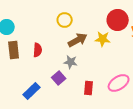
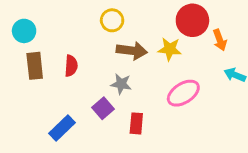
brown arrow: (78, 40) -> (132, 51), turned 36
pink ellipse: (119, 83) -> (183, 93), moved
red rectangle: (89, 88) -> (136, 123), moved

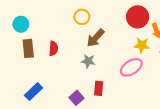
yellow star: (170, 49) -> (142, 45), moved
brown arrow: (132, 51) -> (96, 38), turned 126
purple square: (103, 108) -> (77, 98), moved
blue rectangle: (62, 128) -> (33, 92), moved

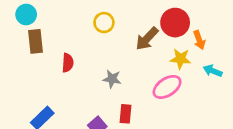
cyan circle: (21, 24) -> (26, 14), moved
brown arrow: (96, 38) -> (147, 39), moved
brown rectangle: (28, 48) -> (36, 41), moved

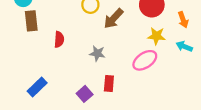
brown arrow: (147, 39) -> (114, 19), moved
orange arrow: (199, 40) -> (183, 20), moved

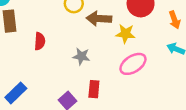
brown arrow: (114, 19) -> (99, 19), turned 50
yellow star: (156, 36) -> (125, 34), moved

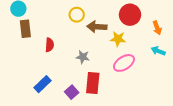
red rectangle: (94, 89) -> (93, 83), size x1.5
blue rectangle: (16, 93) -> (42, 84), moved

